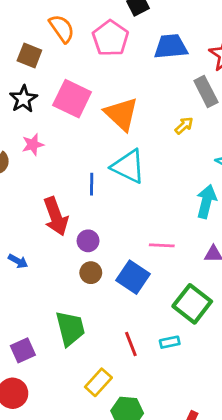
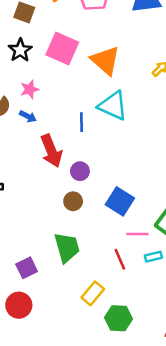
pink line: (162, 245) -> (137, 234), moved
blue arrow: (18, 261) -> (28, 116), moved
brown circle: (91, 273) -> (73, 201), moved

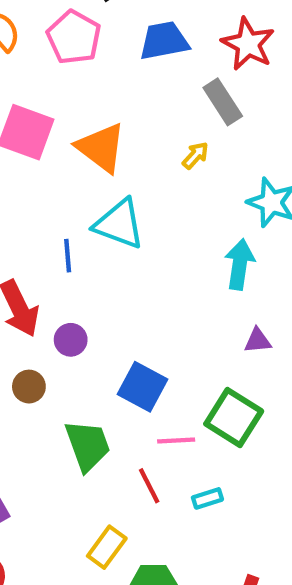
brown circle: (73, 201) -> (29, 387), moved
green trapezoid: (67, 247) -> (88, 446), moved
cyan rectangle: (153, 257) -> (207, 498), moved

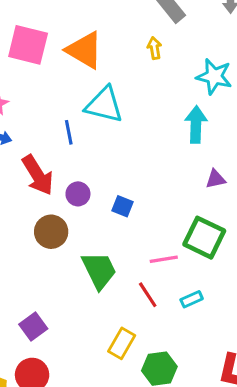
yellow arrow: (195, 155) -> (154, 48), turned -45
brown circle: (29, 387) -> (51, 232), size x1.4
blue square: (142, 387) -> (122, 206), moved, size x0.6

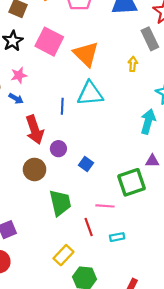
cyan triangle: (104, 105) -> (90, 94), turned -32
green square: (204, 238) -> (132, 182), moved, turned 32

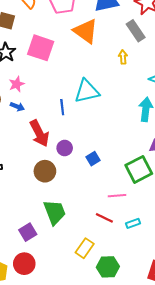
orange triangle: (86, 54) -> (86, 31), moved
blue square: (86, 164) -> (93, 159), turned 32
green trapezoid: (60, 203) -> (55, 212), moved
red line: (89, 227) -> (104, 218), turned -36

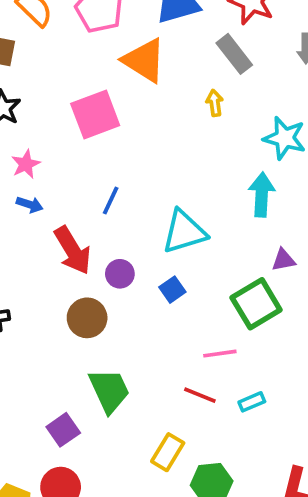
pink square: (41, 48) -> (95, 114), moved, turned -36
cyan triangle: (87, 91) -> (184, 232), moved
blue line: (62, 107) -> (111, 200), turned 35

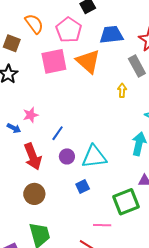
pink square: (95, 114) -> (54, 61), moved
pink star: (26, 164) -> (31, 115), moved
purple circle: (120, 274) -> (67, 156), moved

